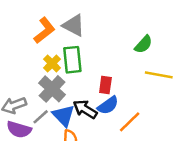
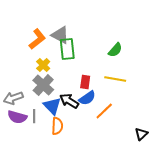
green rectangle: (72, 60) -> (67, 49), moved
yellow line: (159, 75) -> (115, 79), moved
gray line: (41, 117) -> (34, 116), moved, turned -48

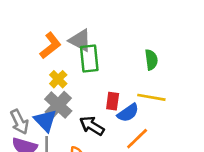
green semicircle: (115, 50) -> (151, 60), turned -49
gray arrow: (13, 98) -> (19, 122), turned -96
blue semicircle: (87, 98) -> (128, 113), moved
blue triangle: (52, 106) -> (45, 121), moved

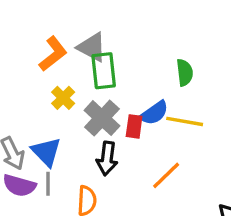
gray cross: (58, 105) -> (102, 118), moved
blue semicircle: (128, 113) -> (154, 113), moved
black arrow: (92, 126) -> (107, 159), turned -115

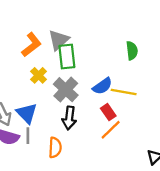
gray triangle: (92, 47) -> (59, 40), turned 50
green semicircle: (185, 72) -> (132, 51), moved
red rectangle: (134, 126) -> (108, 112), moved, turned -42

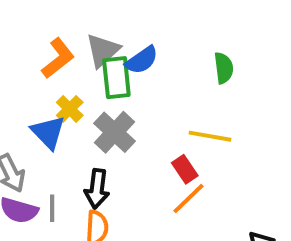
blue semicircle: (102, 86) -> (142, 60), moved
blue triangle: (27, 113) -> (48, 132), moved
black arrow: (69, 118) -> (97, 189), moved

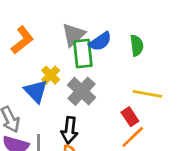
orange L-shape: (58, 58) -> (22, 40), moved
green semicircle: (224, 68) -> (137, 45), moved

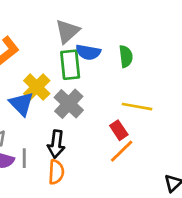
gray triangle: (73, 35) -> (67, 31), moved
blue semicircle: (100, 41) -> (88, 52), turned 45
yellow cross: (51, 75) -> (37, 87), size x1.4

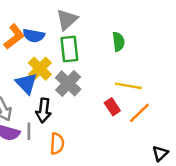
blue semicircle: (88, 52) -> (34, 36), moved
black arrow: (56, 144) -> (44, 110), moved
orange line: (122, 151) -> (139, 113), moved

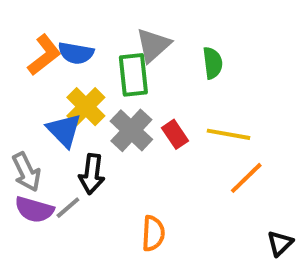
gray triangle: (67, 20) -> (153, 45), moved
red rectangle: (112, 107) -> (175, 134), moved
gray line: (29, 131) -> (68, 208), turned 49
orange semicircle: (57, 144) -> (153, 233), moved

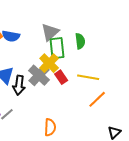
green rectangle: (133, 75) -> (57, 48), moved
yellow cross: (86, 107) -> (49, 63), moved
black arrow: (92, 174) -> (19, 85), moved

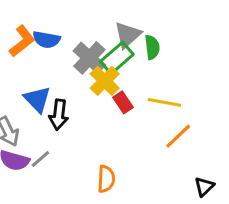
gray triangle: (50, 32) -> (128, 35), moved
green rectangle: (57, 48) -> (117, 58), turned 55
gray cross: (39, 75) -> (89, 58), moved

